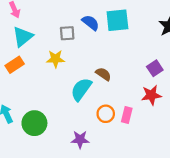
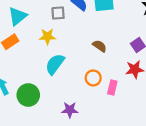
brown semicircle: (103, 74) -> (100, 46), moved
cyan semicircle: (81, 89) -> (55, 64), moved
orange circle: (106, 114) -> (93, 78), moved

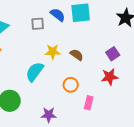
yellow star: (47, 36) -> (53, 52), moved
pink rectangle: (112, 88) -> (89, 103), moved

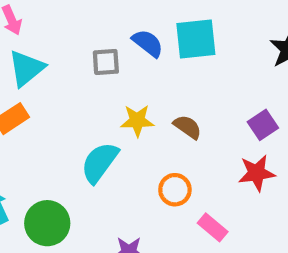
pink rectangle: (89, 103) -> (213, 227), turned -64

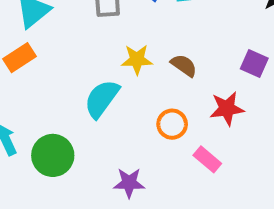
purple square: (263, 125) -> (254, 63), turned -32
red star: (257, 173) -> (227, 108), moved

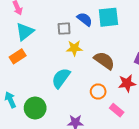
yellow star: (137, 60) -> (74, 48), moved
brown semicircle: (184, 65) -> (104, 61), size x1.5

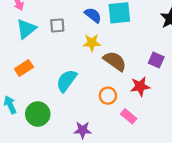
gray square: (64, 29) -> (57, 25), moved
yellow star: (74, 48) -> (92, 43), moved
orange rectangle: (18, 56) -> (24, 68), moved

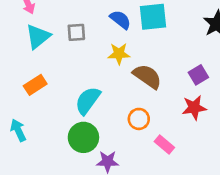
purple square: (156, 60) -> (198, 75), turned 35
red star: (140, 86) -> (194, 108), moved
green circle: (38, 114) -> (83, 137), moved

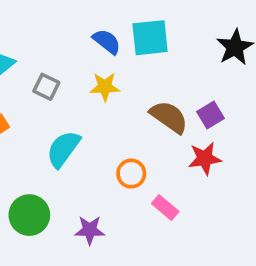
gray square: (76, 32) -> (46, 87), moved, turned 30
brown semicircle: (147, 76) -> (169, 117), moved
green circle: (83, 137) -> (29, 215), moved

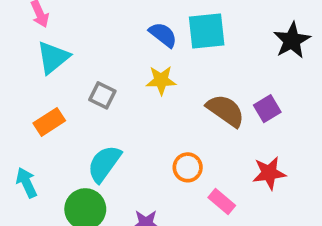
gray square: (46, 87) -> (102, 95), moved
cyan semicircle: (63, 149) -> (104, 164), moved
red star: (205, 158) -> (269, 173), moved

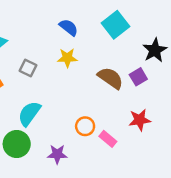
cyan square: (207, 31) -> (116, 25), moved, turned -32
black star: (292, 40) -> (155, 50), moved
orange circle: (188, 167) -> (85, 126), moved

